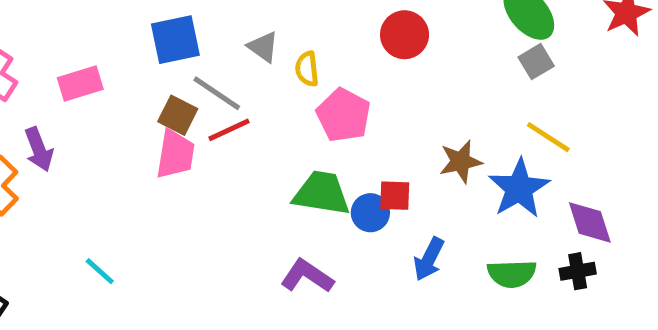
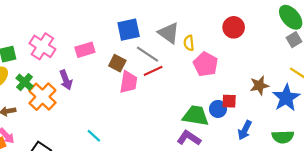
gray triangle: (263, 47) -> (169, 33), size x1.5
brown square: (178, 115) -> (117, 63), moved
green trapezoid: (322, 193) -> (196, 116), moved

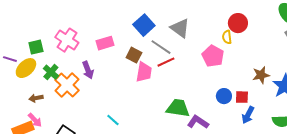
blue square: (129, 30) -> (144, 25), turned -30
yellow semicircle: (189, 43) -> (227, 37), moved
red square: (229, 101) -> (242, 97), moved
green trapezoid: (196, 116) -> (178, 108), moved

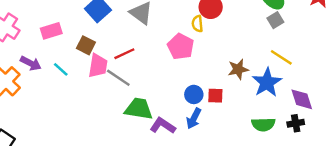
gray line: (161, 47) -> (118, 78), moved
purple arrow: (88, 70) -> (31, 63), turned -42
blue arrow: (248, 115) -> (194, 118), moved
cyan line: (113, 120) -> (61, 69), moved

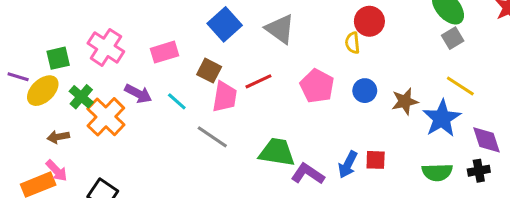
pink pentagon: (181, 47) -> (317, 86), moved
gray line: (118, 78) -> (212, 137), moved
blue circle: (194, 94) -> (365, 91), moved
red square: (215, 96) -> (376, 160), moved

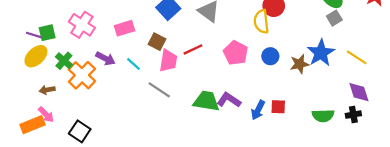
yellow semicircle: (352, 43) -> (261, 21), size x1.5
purple line: (18, 77) -> (34, 35), moved
yellow line: (460, 86) -> (357, 57), moved
blue star: (442, 118) -> (321, 53), moved
purple L-shape: (308, 174) -> (229, 100), moved

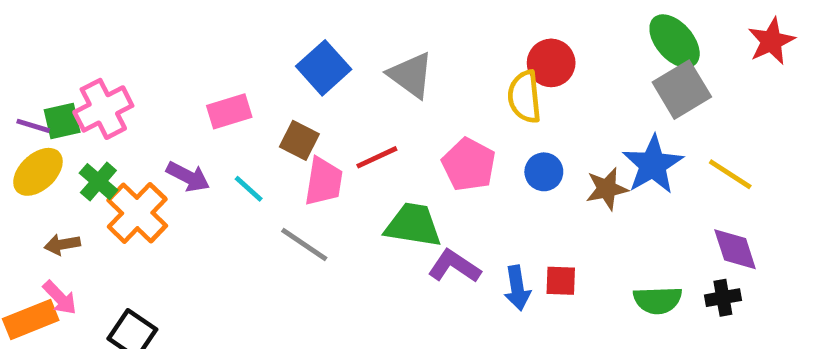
gray square: (334, 18) -> (682, 90), size x1.6
pink cross: (82, 25) -> (103, 109), moved, turned 30
green trapezoid: (206, 101) -> (413, 225), moved
blue arrow: (258, 110) -> (517, 288), turned -36

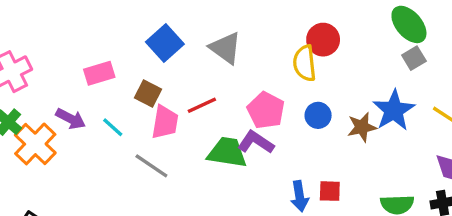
gray square: (682, 90) -> (414, 58), size x0.6
purple L-shape: (454, 266) -> (256, 142), moved

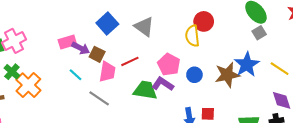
blue circle: (318, 115) -> (194, 75), moved
purple arrow: (71, 119) -> (81, 48), moved
brown star: (362, 127) -> (227, 75), size x1.4

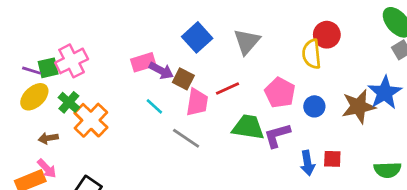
gray triangle: (144, 27) -> (247, 42), turned 35
purple L-shape: (163, 84) -> (277, 135), moved, turned -50

